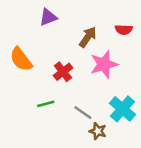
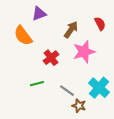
red semicircle: (124, 30) -> (100, 24), turned -120
orange semicircle: (21, 59) -> (23, 36), moved

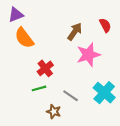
purple triangle: (39, 14) -> (16, 15), moved
red cross: (51, 58) -> (45, 68), moved
brown star: (79, 106) -> (54, 112), moved

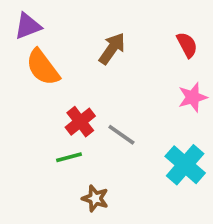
brown arrow: (75, 32) -> (112, 49), moved
pink star: (88, 55) -> (193, 97), moved, size x0.7
gray line: (71, 96) -> (121, 135), moved

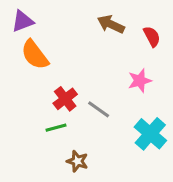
brown arrow: (112, 49) -> (111, 24), moved, turned -100
pink star: (193, 97) -> (140, 81), moved

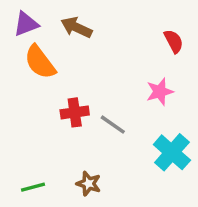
brown arrow: (111, 24) -> (76, 27), moved
red cross: (65, 99) -> (75, 112), turned 30
green line: (56, 128) -> (33, 187), moved

